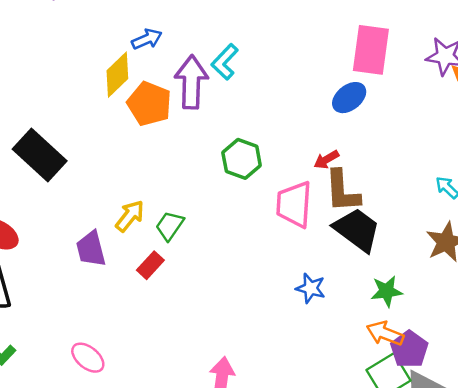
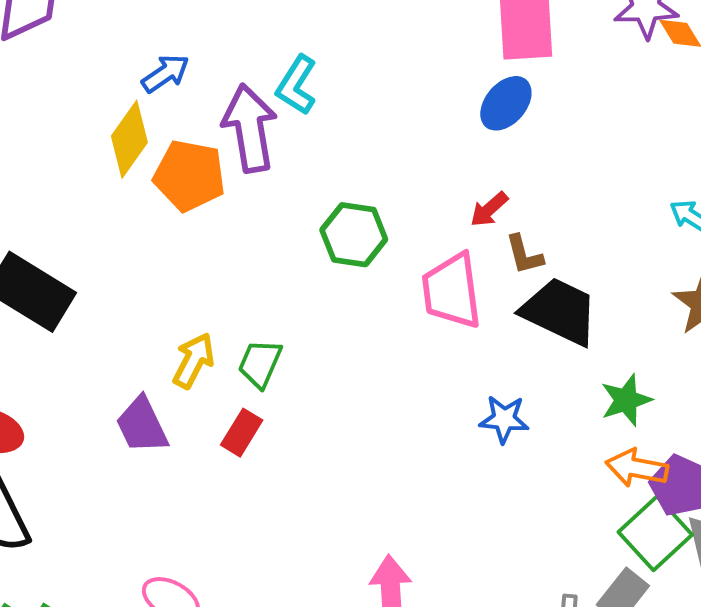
brown L-shape: (342, 191) -> (524, 255), size x0.6

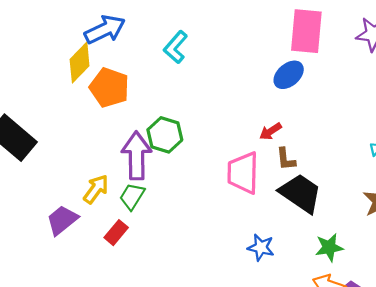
blue arrow: (165, 73) -> (105, 30), size x1.5
purple arrow: (250, 128) -> (137, 156), moved
green hexagon: (354, 235) -> (165, 135), moved
purple trapezoid: (142, 425) -> (62, 220), turned 68

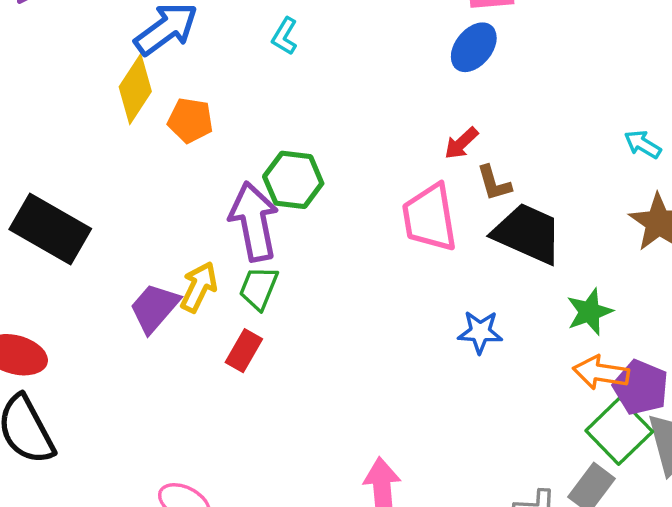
cyan L-shape: (176, 47) -> (285, 36), size x0.7
orange pentagon: (109, 88) -> (190, 120), size x0.7
purple trapezoid: (62, 220) -> (154, 308), moved

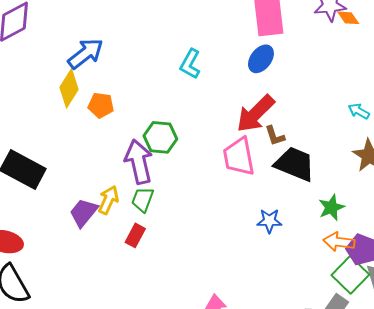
cyan L-shape: (285, 36) -> (190, 64), moved, size x1.4
red arrow: (461, 143) -> (255, 114), size x2.0

